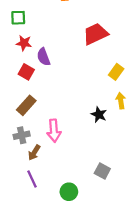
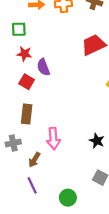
brown rectangle: (26, 105) -> (27, 114), turned -36
black star: (99, 115) -> (97, 141), moved
gray cross: (22, 135) -> (13, 143), moved

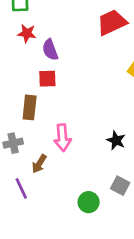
red square: (27, 82) -> (47, 79), moved, turned -32
purple line: (32, 185) -> (21, 188), moved
green circle: (68, 198) -> (89, 202), moved

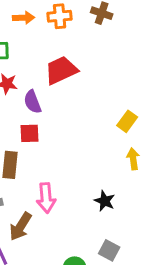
red trapezoid: (112, 22) -> (61, 70), moved
brown arrow: (39, 164) -> (20, 226), size x1.4

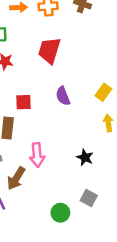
red trapezoid: (61, 70) -> (49, 50), turned -48
purple semicircle: (33, 102) -> (63, 96), moved

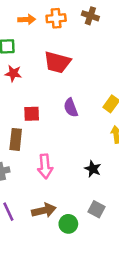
red trapezoid: (49, 50) -> (57, 62), turned -92
brown arrow: (16, 178) -> (44, 210), moved, turned -135

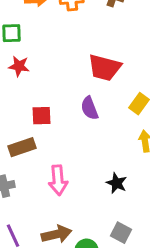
red trapezoid: (57, 62) -> (105, 68), moved
brown rectangle: (16, 139) -> (22, 147), turned 65

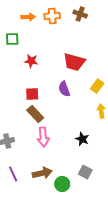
red star: (19, 66) -> (31, 61), moved
brown rectangle: (22, 147) -> (35, 114), moved, turned 66

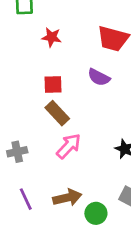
purple semicircle: (64, 89) -> (99, 77), turned -42
pink arrow: (43, 137) -> (69, 146), turned -132

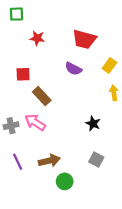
red square: (53, 84) -> (23, 74), moved
pink arrow: (69, 146) -> (35, 122), moved, turned -100
green circle: (96, 213) -> (65, 181), moved

